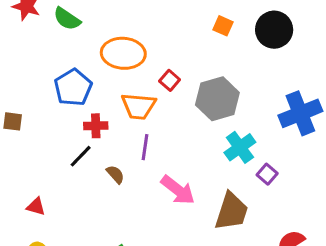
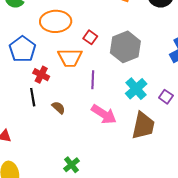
red cross: (96, 126) -> (41, 75), turned 35
purple line: (145, 147) -> (93, 80), moved
cyan cross: (240, 147) -> (136, 89), moved
black line: (81, 156) -> (33, 97), turned -48

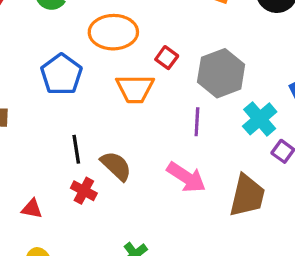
red cross: (41, 75) -> (84, 191), moved
purple line: (93, 80) -> (197, 122), moved
cyan cross: (136, 89) -> (260, 119), moved
brown semicircle: (59, 108) -> (116, 166), size x1.5

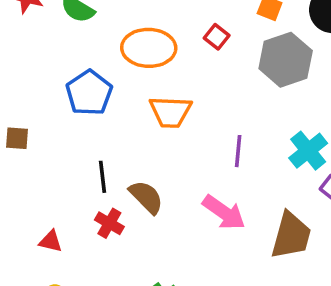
red square: (167, 58) -> (217, 37), moved
gray hexagon: (221, 73) -> (286, 60), moved

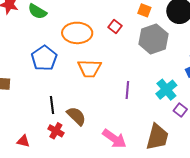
pink arrow: (224, 213) -> (114, 139), moved

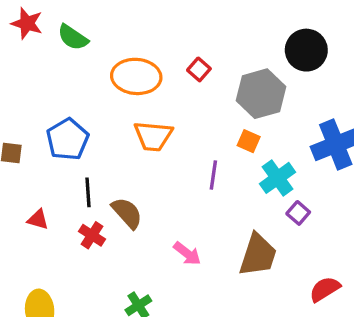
orange square: (144, 10) -> (249, 141), moved
blue pentagon: (44, 58) -> (68, 139), moved
pink arrow: (114, 139) -> (187, 254), size x0.7
red triangle: (23, 141) -> (38, 219), moved

